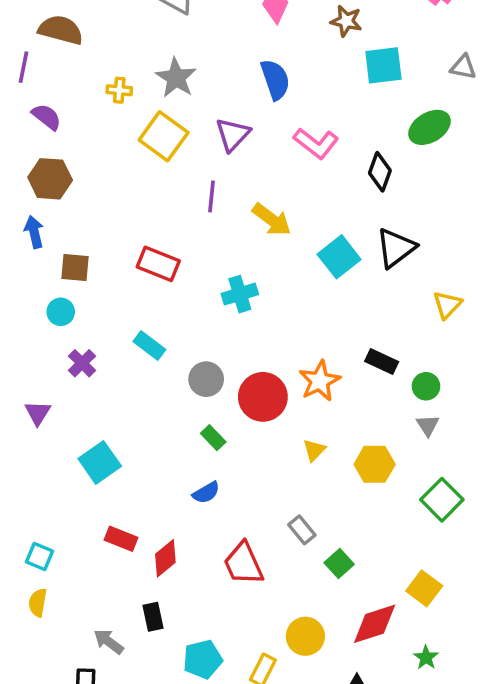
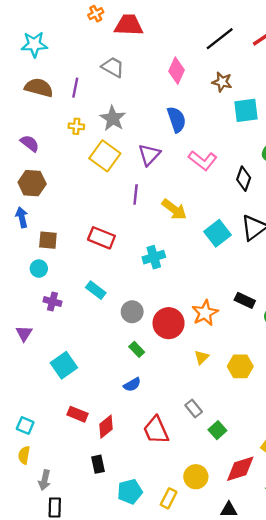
purple line: (24, 67) -> (75, 88), moved
purple cross: (82, 363) -> (52, 302), turned -30
gray arrow: (109, 642) -> (45, 480), moved, turned -114

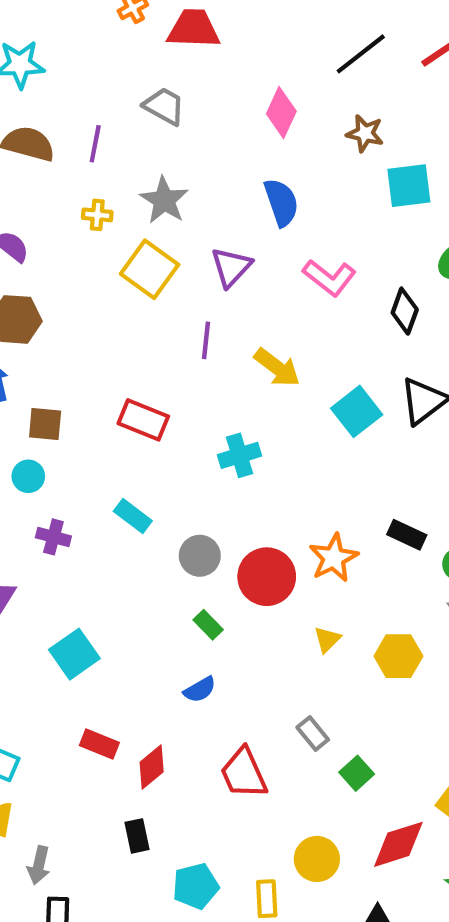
yellow rectangle: (169, 498) -> (267, 899), turned -30

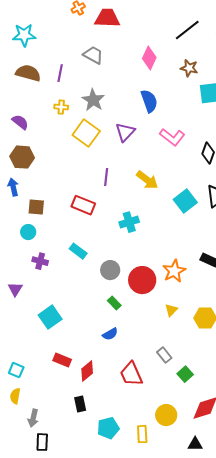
purple line: (206, 340) -> (106, 177), moved

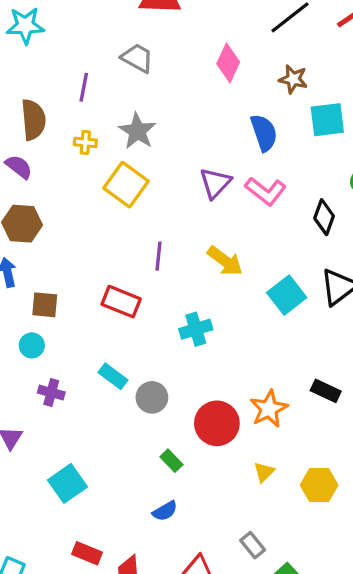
brown semicircle: (28, 73) -> (33, 120), moved, turned 70
blue semicircle: (149, 101) -> (264, 133), moved
purple triangle: (125, 132) -> (215, 183), moved
gray circle: (110, 270) -> (152, 397), moved

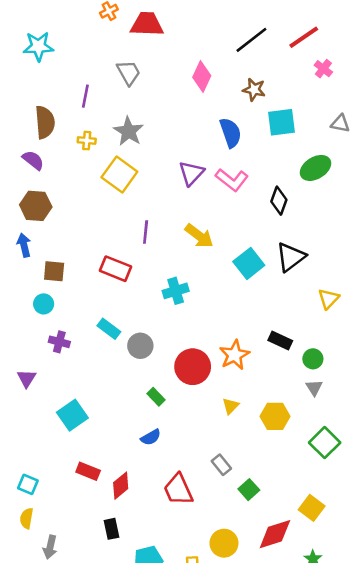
gray trapezoid: (137, 58) -> (129, 73), turned 32

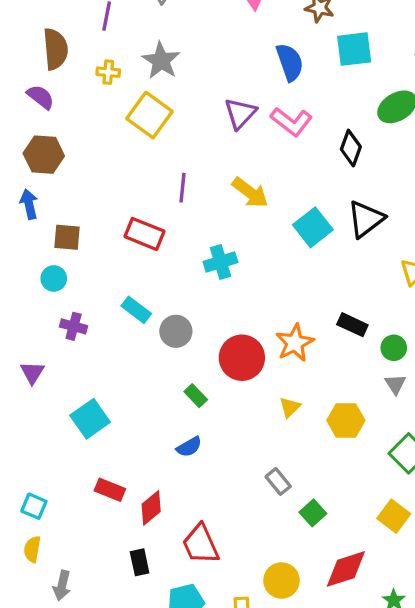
red trapezoid: (178, 490) -> (201, 544), moved
yellow square: (312, 508) -> (394, 516), moved

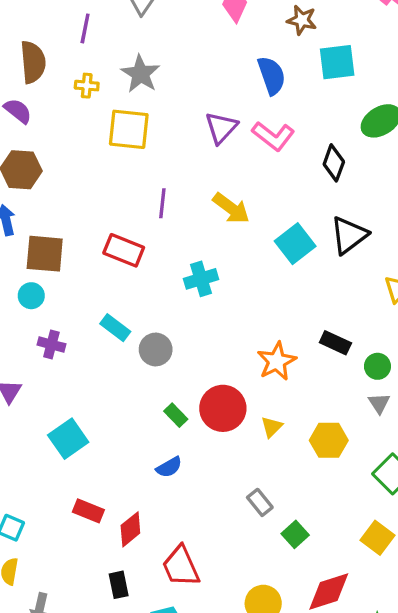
yellow square: (149, 115) -> (129, 129), turned -30
brown square: (67, 237) -> (45, 254), size x1.4
red circle: (242, 358) -> (223, 408), moved

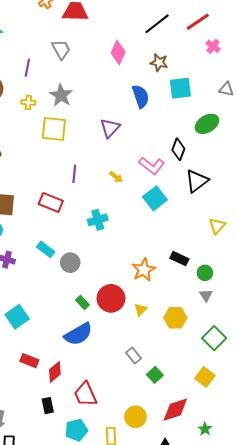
pink L-shape: (273, 136) -> (152, 166), moved
yellow arrow: (231, 208) -> (116, 177), size x0.6
black triangle: (349, 235) -> (197, 181), moved
blue semicircle: (169, 467) -> (78, 334), size x1.8

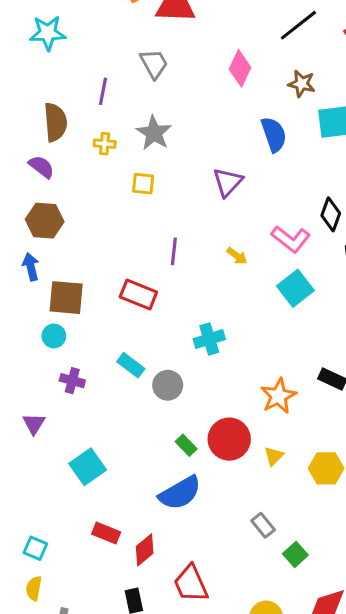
yellow square: (54, 129) -> (143, 184), size x0.6
cyan cross: (98, 220) -> (209, 339), moved

